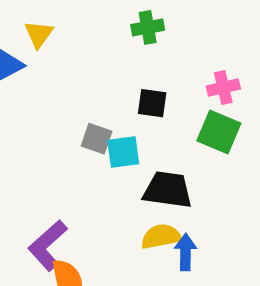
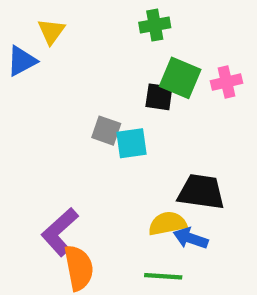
green square: (219, 132) -> (180, 78), moved
black trapezoid: (168, 190) -> (201, 192), moved
blue arrow: (185, 252) -> (191, 238), turned -72

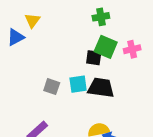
green cross: (155, 25) -> (101, 17), moved
gray square: (106, 131) -> (52, 87), moved
black trapezoid: (201, 192) -> (101, 88), moved

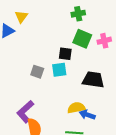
black square: (94, 58) -> (65, 54), moved
black trapezoid: (101, 88) -> (93, 80), moved

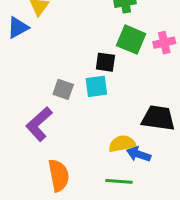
black trapezoid: (93, 80) -> (158, 118), moved
purple L-shape: (25, 112) -> (39, 124), moved

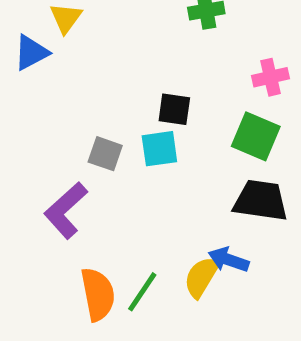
green square: (131, 40) -> (256, 136), moved
yellow semicircle: (122, 144) -> (201, 277), moved, turned -48
green line: (119, 181) -> (142, 292), moved, turned -60

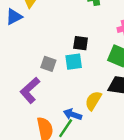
blue arrow: (229, 260) -> (73, 114), moved
yellow semicircle: (201, 277) -> (93, 101), moved

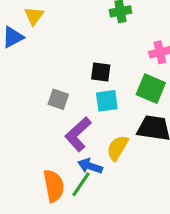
cyan square: (74, 62) -> (107, 101), moved
purple L-shape: (30, 90) -> (78, 134), moved

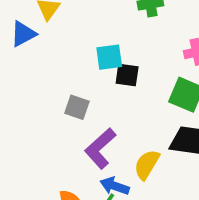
cyan square: (107, 101) -> (109, 57), moved

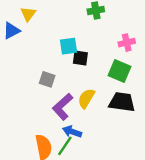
yellow semicircle: (147, 165) -> (86, 98), moved

